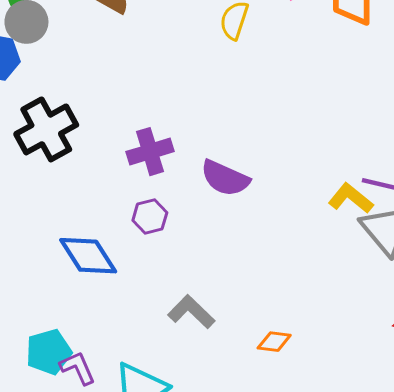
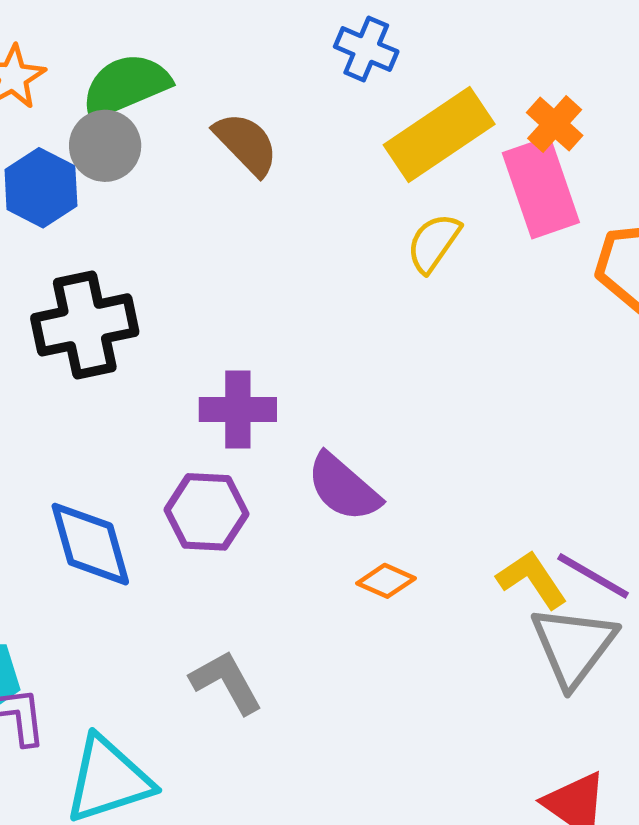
purple hexagon: (150, 216) -> (206, 512), size x1.4
orange diamond: (274, 342) -> (386, 581), moved

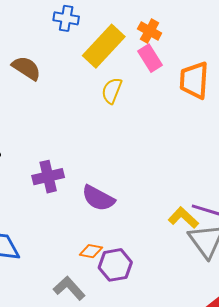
pink rectangle: (541, 188) -> (150, 58), size x0.7
purple hexagon: (206, 512) -> (115, 265), moved
orange diamond: (386, 581) -> (91, 251), moved

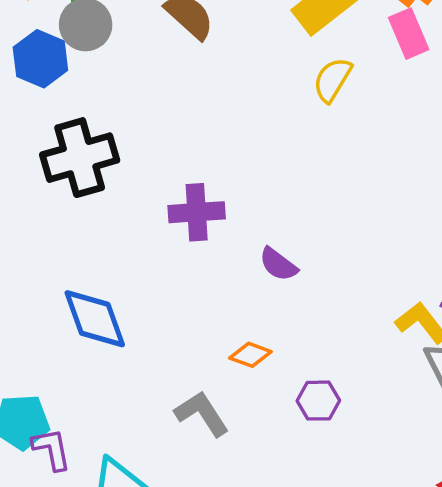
purple semicircle: (98, 198) -> (278, 264), size x0.7
purple hexagon: (115, 265) -> (318, 401), moved, size x0.7

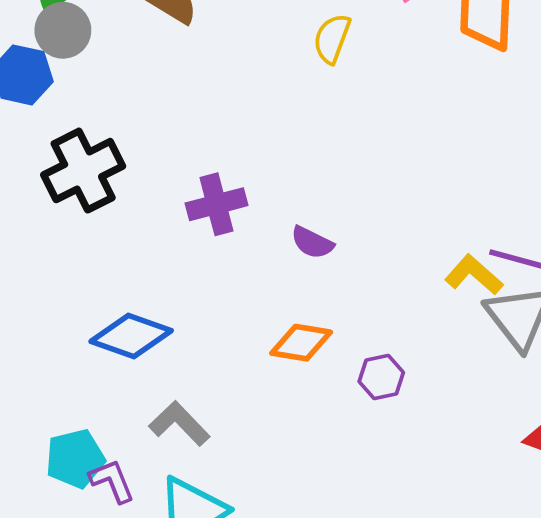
blue diamond: (95, 319) -> (131, 336), turned -40
orange diamond: (250, 355) -> (301, 343), size x1.4
gray L-shape: (202, 414) -> (179, 424), moved

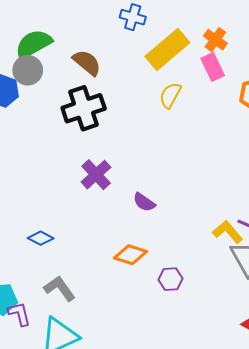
black cross: (83, 171) -> (84, 108), moved
purple cross: (216, 204) -> (96, 175), turned -36
blue diamond: (131, 336) -> (41, 238), size x0.6

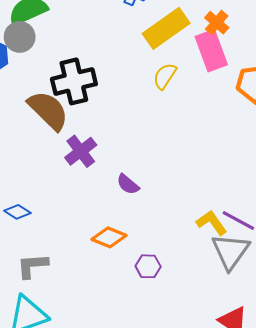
brown semicircle: (87, 63) -> (48, 110), moved, size x1.4
pink rectangle: (213, 67) -> (211, 51), size x1.4
gray L-shape: (60, 288) -> (32, 266), turned -64

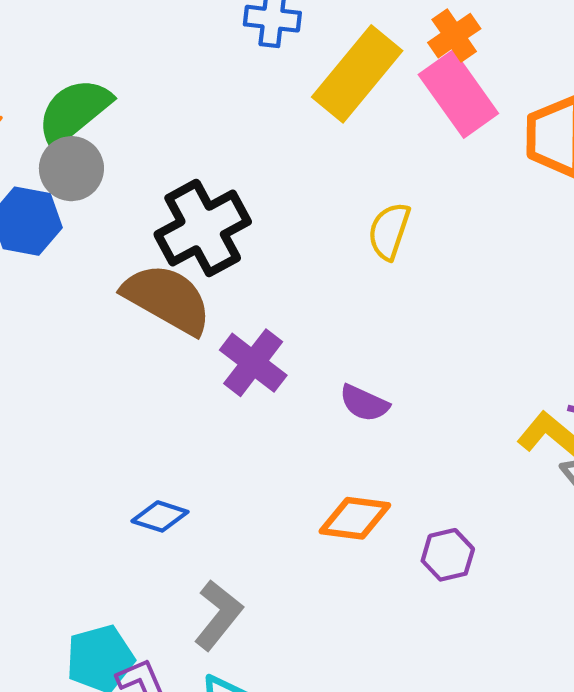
orange cross: (217, 23) -> (454, 36), turned 30
yellow semicircle: (165, 76) -> (389, 231), moved
gray L-shape: (32, 266) -> (218, 615), turned 148

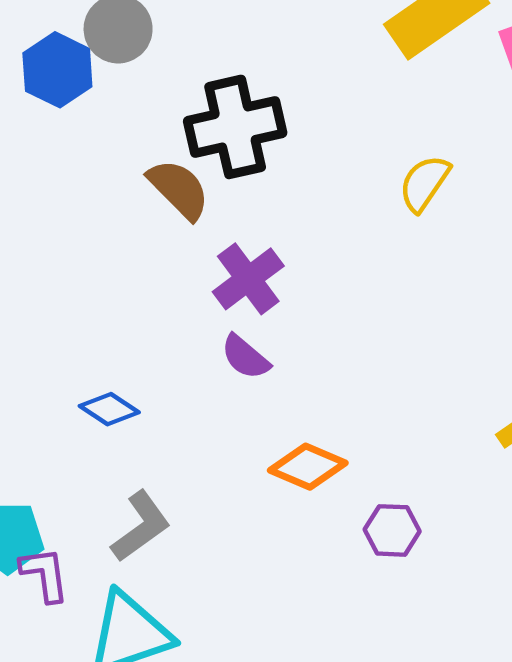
brown semicircle: (167, 299) -> (179, 189), size x0.7
purple semicircle: (364, 403) -> (245, 357), moved

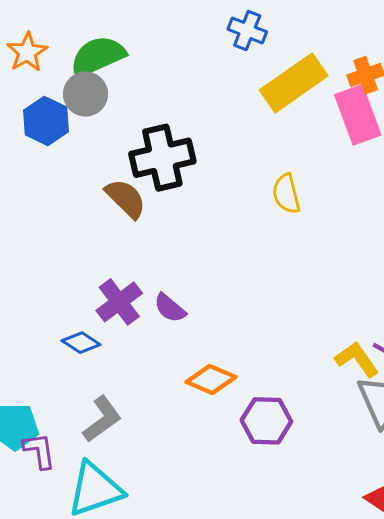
yellow semicircle: (424, 183) -> (286, 194), turned -48
purple cross: (248, 279) -> (119, 302), moved
purple hexagon: (392, 530) -> (266, 421), size x1.4

